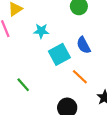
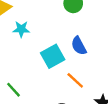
cyan star: (41, 31) -> (21, 29), moved

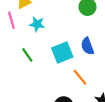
green line: (13, 90) -> (27, 55), moved

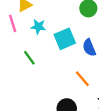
cyan square: (62, 53) -> (65, 39), moved

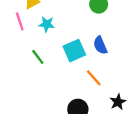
cyan square: (65, 39) -> (74, 51), moved

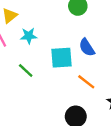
cyan square: (74, 51) -> (62, 58), turned 30

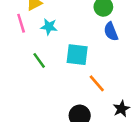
blue semicircle: (87, 47) -> (111, 32), moved

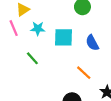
blue semicircle: (111, 32) -> (92, 43), moved
cyan square: (77, 55) -> (64, 37), moved

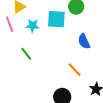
cyan square: (64, 37) -> (56, 19), moved

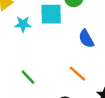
green line: (26, 54) -> (28, 77), moved

